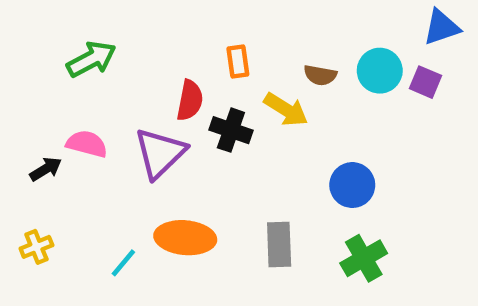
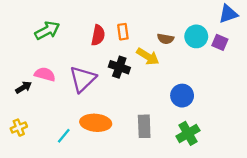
red semicircle: (190, 100) -> (98, 35), moved

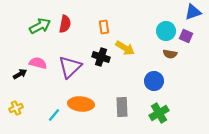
red semicircle: (98, 35) -> (65, 24), moved
brown semicircle: (166, 39) -> (170, 54), moved

